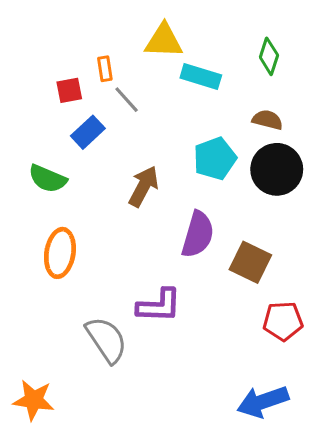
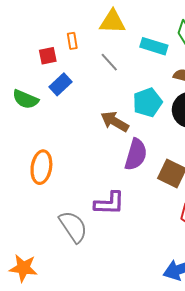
cyan rectangle: (201, 76) -> (154, 46), moved
gray line: (127, 100) -> (109, 62), moved
green semicircle: (48, 179) -> (25, 99), moved
brown arrow: (144, 186) -> (115, 122), moved, turned -88

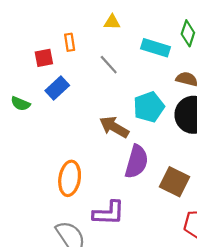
yellow triangle: (112, 22) -> (112, 22), size x0.6
green semicircle: (25, 99) -> (20, 104), size x0.7
orange ellipse: (41, 167) -> (70, 178), moved

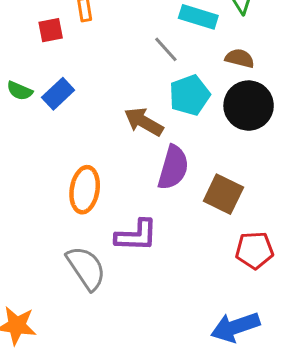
gray line: (109, 65) -> (166, 49), moved
blue rectangle: (57, 88) -> (58, 94), moved

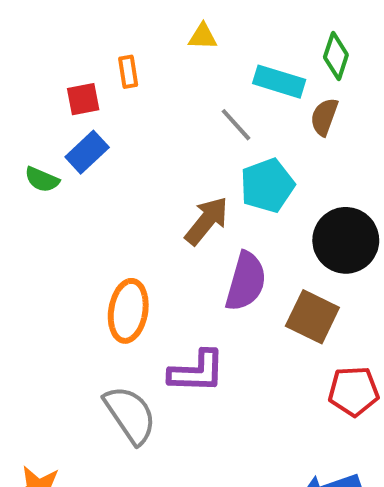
brown semicircle: (240, 58) -> (324, 117), moved, turned -84
blue rectangle: (58, 94) -> (87, 152), moved
black circle: (249, 106) -> (346, 240), moved
brown arrow: (144, 122) -> (207, 221), turned 99

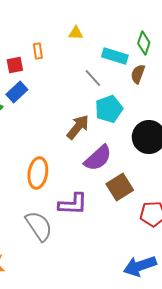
purple semicircle: (246, 281) -> (98, 158), turned 32
brown square: (312, 317) -> (120, 187), moved, turned 32

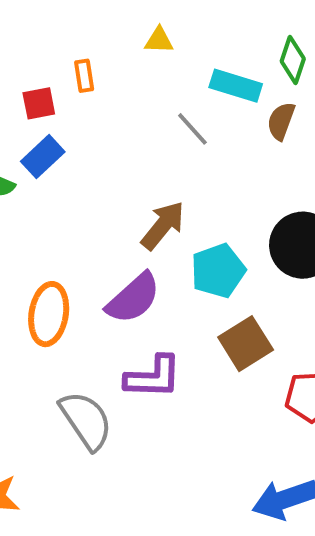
cyan pentagon: (109, 109) -> (218, 271), moved
purple semicircle: (98, 158) -> (133, 298), moved
orange ellipse: (38, 173) -> (49, 314), moved

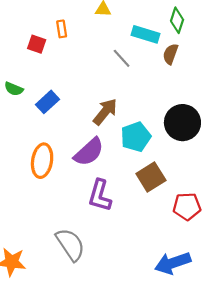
red square: (39, 103) -> (37, 44), turned 30
blue rectangle: (43, 157) -> (48, 102), moved
purple L-shape: (153, 377) -> (100, 196), turned 104
gray semicircle: (86, 420) -> (70, 245), moved

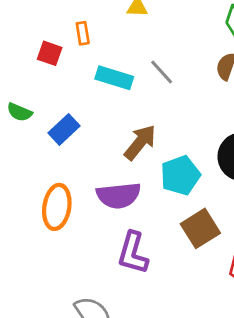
cyan rectangle: (145, 34) -> (114, 78), moved
purple semicircle: (89, 152) -> (119, 195), turned 36

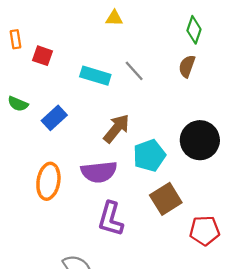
orange rectangle: (83, 33) -> (16, 39), moved

